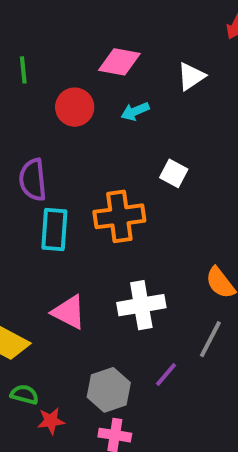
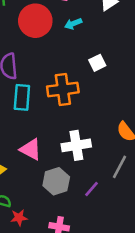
red circle: (75, 107) -> (35, 21), size x1.4
white square: (174, 173) -> (97, 63), turned 35
gray hexagon: (109, 390) -> (56, 181), moved

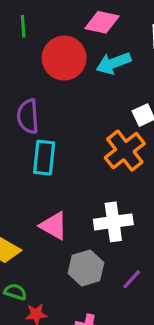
cyan arrow: (73, 24) -> (113, 63), size x1.5
orange cross: (63, 89) -> (125, 151), moved, turned -32

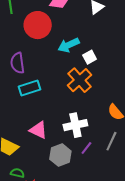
cyan arrow: (113, 63) -> (69, 45), moved
cyan rectangle: (44, 158) -> (30, 88), turned 70
purple line: (132, 279) -> (86, 148), moved

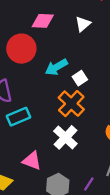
white cross: (75, 125) -> (65, 137), moved, turned -30
purple line: (86, 148) -> (89, 184), moved

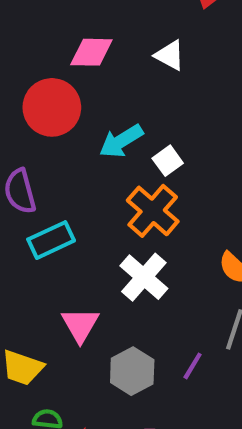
white triangle: (83, 24) -> (170, 55), turned -49
pink triangle: (32, 161) -> (80, 325), turned 42

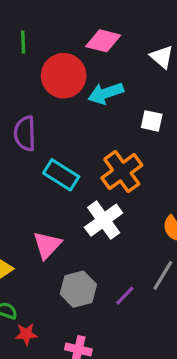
cyan arrow: (121, 141) -> (106, 93), moved
white square: (168, 161) -> (152, 121), moved, turned 35
cyan rectangle: (51, 240) -> (61, 175), moved, turned 44

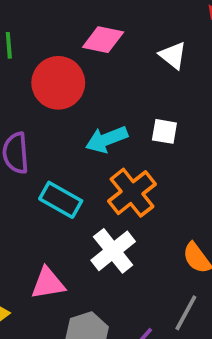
cyan arrow: (106, 93) -> (107, 139), moved
pink triangle: (47, 245) -> (48, 283), turned 40

